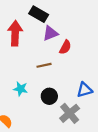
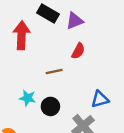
purple triangle: (50, 33) -> (75, 21), moved
black circle: (49, 96) -> (50, 106), moved

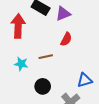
cyan star: (27, 98) -> (21, 64), moved

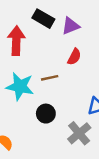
cyan star: (21, 64) -> (20, 86), size x1.6

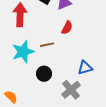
cyan star: (20, 86) -> (23, 52), turned -30

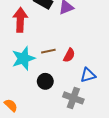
red semicircle: (67, 28) -> (69, 55), moved
gray cross: (71, 90) -> (73, 98), turned -30

